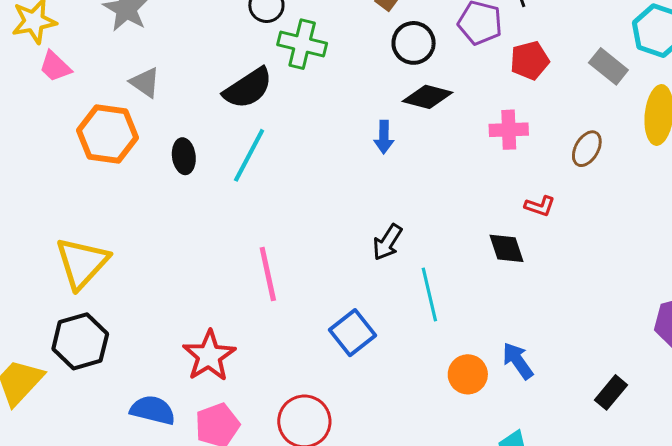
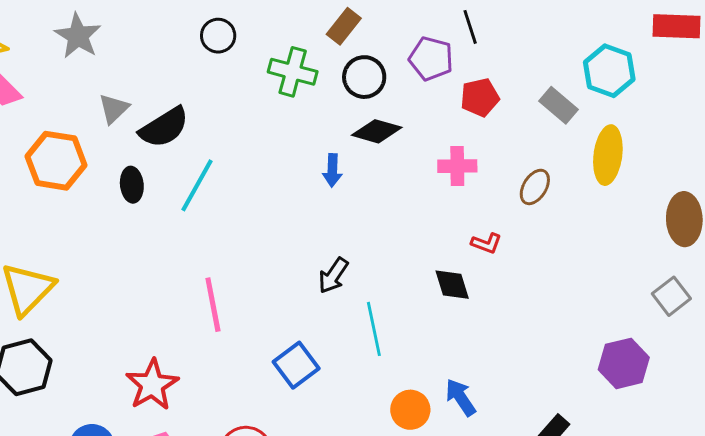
green cross: (302, 44) -> (293, 72), moved
gray triangle: (145, 82) -> (114, 109), moved, turned 40
black semicircle: (248, 88) -> (164, 127), moved

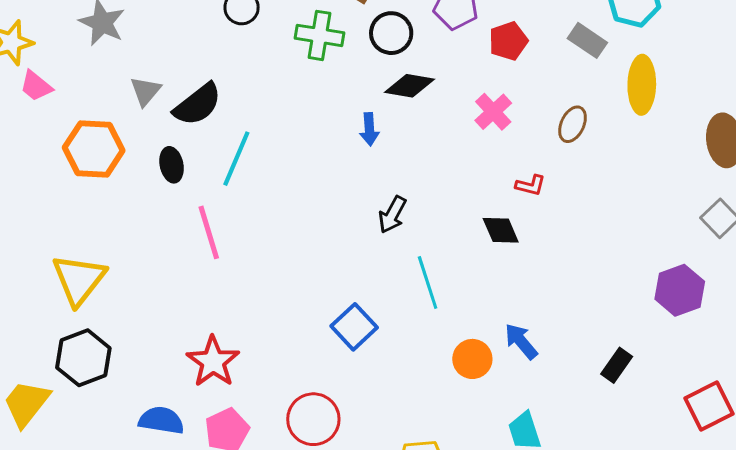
pink cross: (457, 166) -> (493, 112), turned -36
black arrow: (333, 276) -> (392, 215), moved
pink line: (213, 305) -> (209, 232), moved

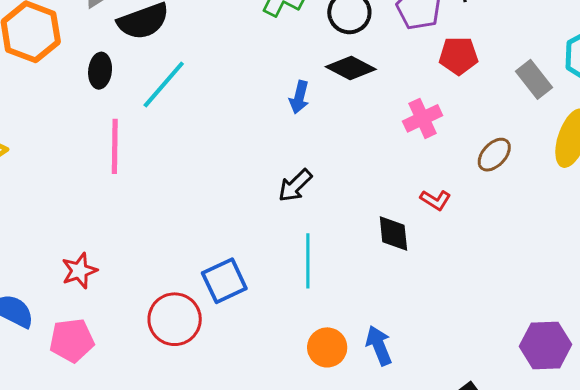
red star: (213, 362) -> (79, 271), size x0.7
red circle: (313, 419) -> (175, 319), moved

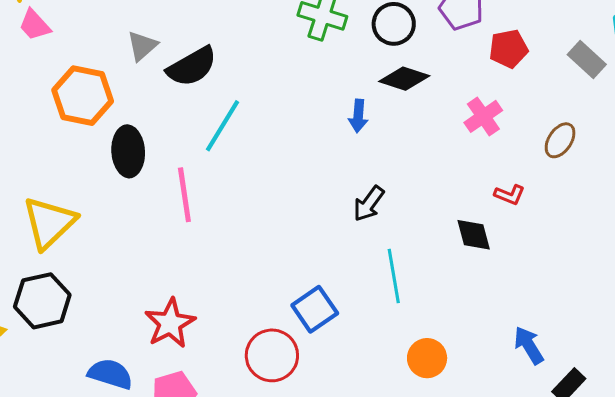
black ellipse: (100, 71) -> (128, 151), moved, size x1.4
red star: (79, 271) -> (170, 323), size x1.4
blue arrow: (379, 346) -> (529, 345), moved

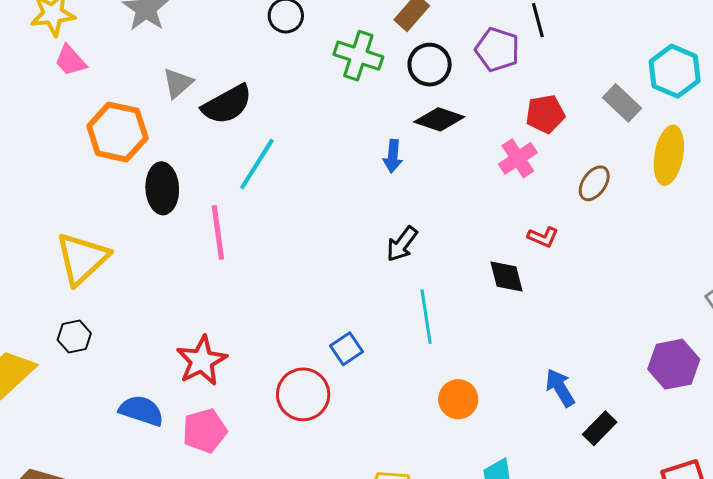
red pentagon: (508, 49) -> (545, 114), moved
black hexagon: (42, 301) -> (74, 337), size x0.6
blue square: (315, 309) -> (346, 349), size x0.7

